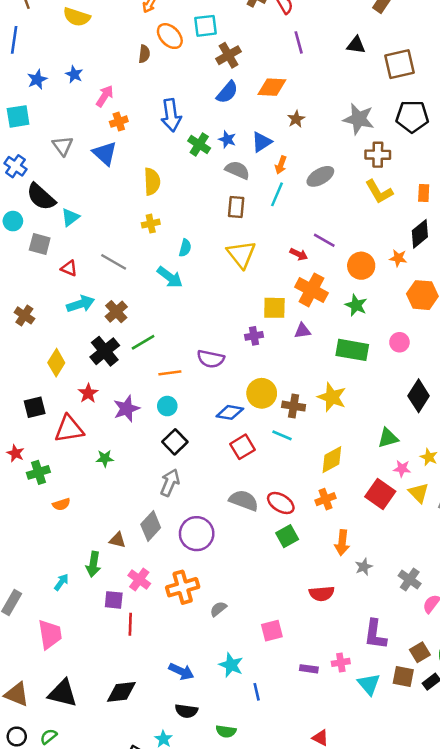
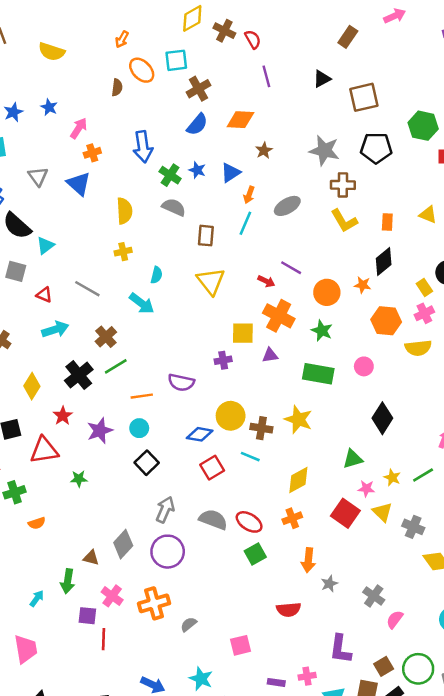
black triangle: (356, 45) -> (322, 79), turned -36
gray semicircle: (237, 170) -> (174, 207), moved
brown cross: (116, 312) -> (106, 337), moved
gray arrow: (170, 483) -> (165, 510), moved

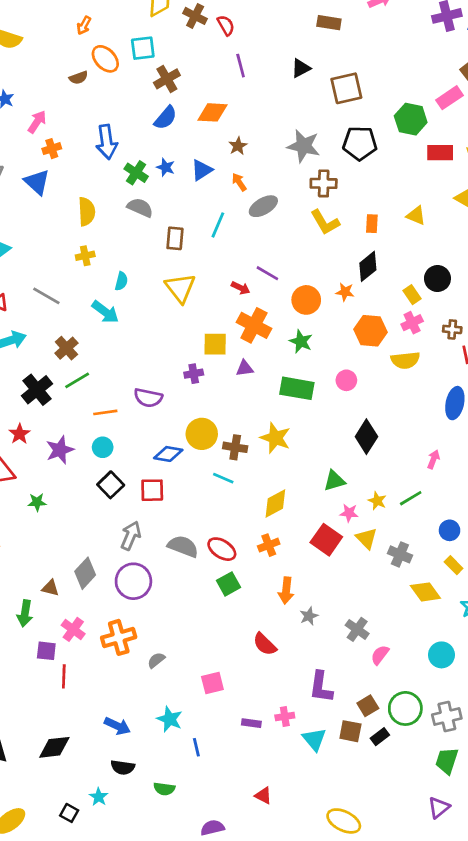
brown rectangle: (348, 37) -> (329, 23), turned 65
brown semicircle: (117, 87) -> (79, 78), turned 63
orange arrow: (249, 195) -> (239, 182), moved, turned 126
red square: (212, 468) -> (152, 490), moved, turned 30
red semicircle: (289, 610) -> (265, 644), turned 50

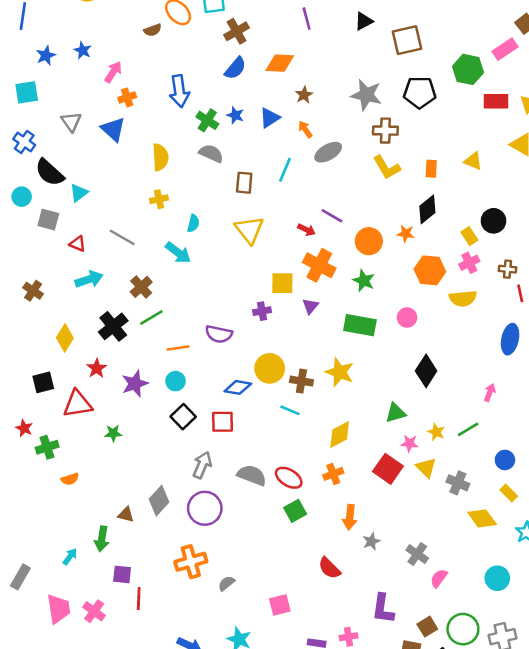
purple triangle: (245, 368) -> (310, 306), turned -42
pink cross: (73, 629) -> (94, 611), moved

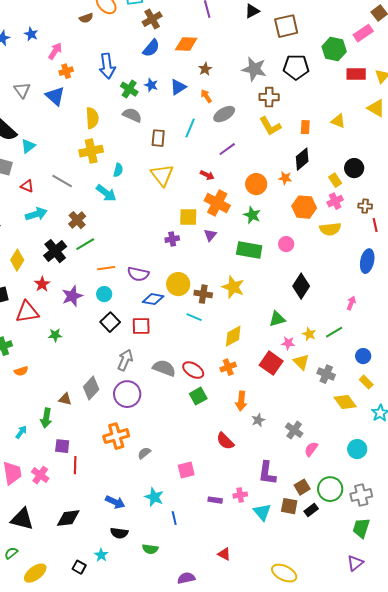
yellow cross: (159, 199) -> (91, 151), size x1.6
purple line: (332, 216) -> (227, 149), moved, turned -66
purple semicircle: (219, 334) -> (138, 274), moved

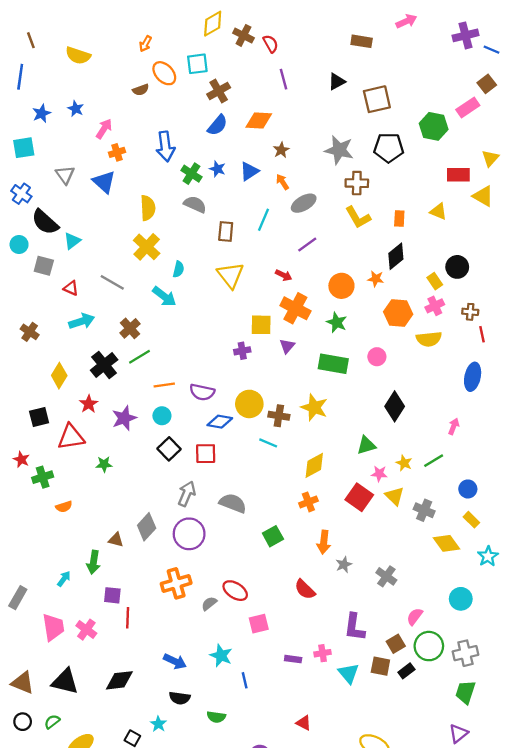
red rectangle: (356, 74) -> (458, 175), moved
yellow cross: (91, 151) -> (147, 247), turned -35
red ellipse: (193, 370) -> (235, 591), moved
pink semicircle: (311, 449) -> (415, 617), moved

